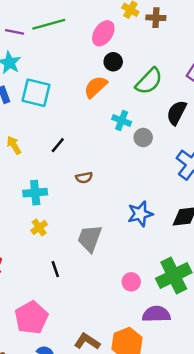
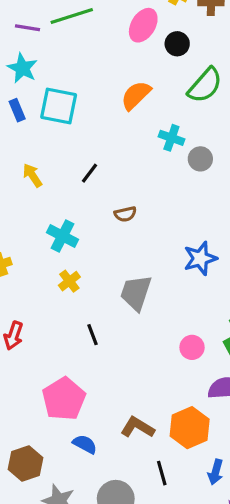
black circle: (113, 62) -> (177, 44), moved
cyan cross: (35, 193) -> (63, 236), turned 35

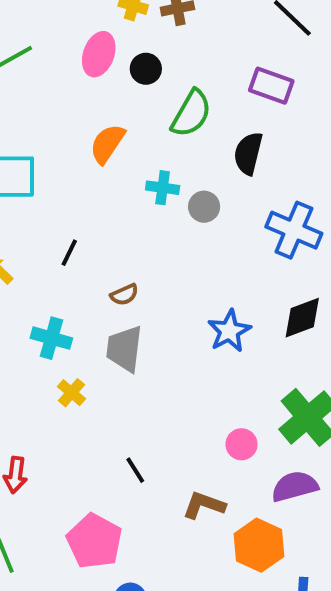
gray trapezoid: (136, 293) -> (124, 349), moved
black line: (93, 335) -> (135, 470), moved
brown L-shape: (138, 427) -> (204, 505), moved

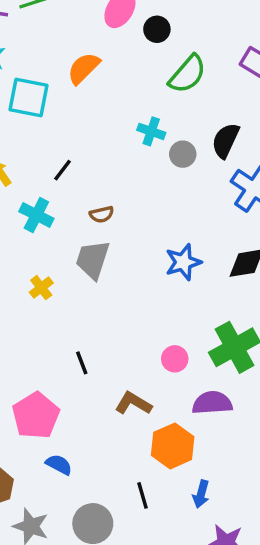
orange semicircle: (107, 144) -> (84, 68), moved
black semicircle: (248, 153) -> (226, 141), moved
cyan cross: (51, 338) -> (36, 215), moved

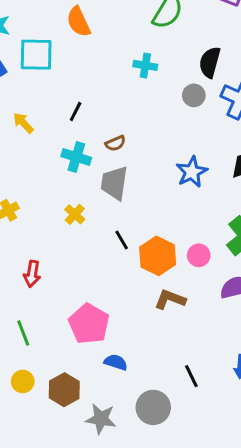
orange semicircle: (84, 68) -> (79, 22), turned -60
gray circle: (183, 154) -> (194, 95), moved
cyan cross: (36, 215) -> (76, 157), moved
black line: (82, 363) -> (122, 240), moved
orange hexagon: (173, 446) -> (158, 256), moved

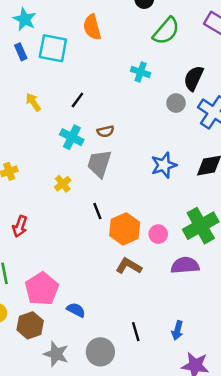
pink pentagon: (89, 324) -> (42, 289), moved

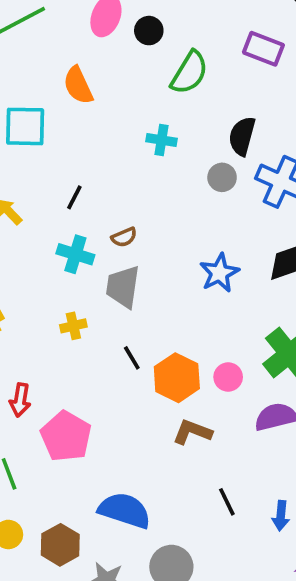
yellow cross: (63, 184) -> (73, 326), turned 35
pink pentagon: (42, 289) -> (66, 436), moved
blue semicircle: (76, 310) -> (125, 510), size x1.8
black line: (136, 332) -> (227, 502), moved

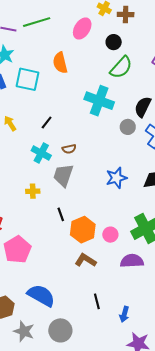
black circle: (149, 31) -> (114, 42), moved
cyan cross: (162, 140) -> (99, 101), size x1.8

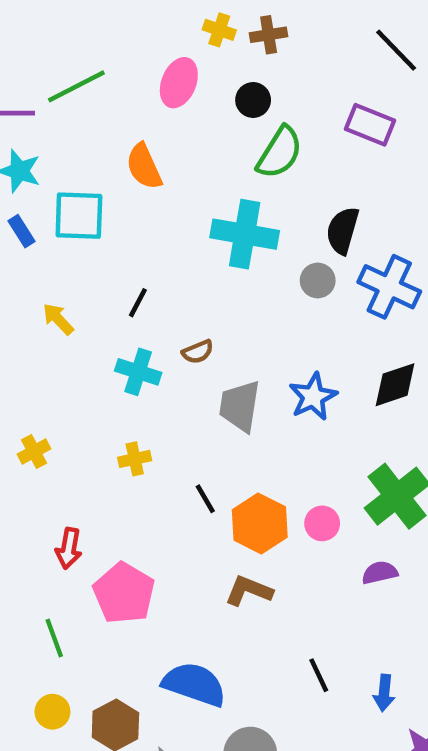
gray trapezoid: (63, 175) -> (240, 406), moved
brown L-shape: (86, 260) -> (249, 591), moved
purple semicircle: (132, 261) -> (380, 573), size x0.7

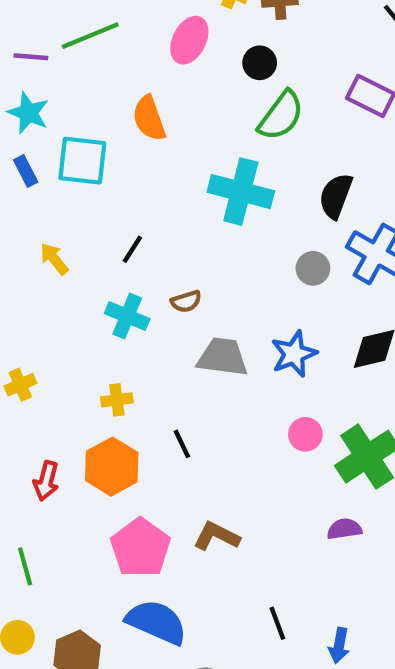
gray circle: (318, 280) -> (313, 268), moved
gray trapezoid: (240, 406) -> (223, 357), turned 84
orange hexagon: (260, 523) -> (112, 467), moved
pink circle: (322, 523) -> (305, 434), moved
pink pentagon: (124, 593) -> (140, 548), moved

